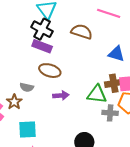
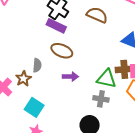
gray semicircle: (27, 87) -> (37, 65), turned -104
gray cross: (110, 113) -> (101, 99), moved
cyan square: (27, 129) -> (34, 107), turned 30

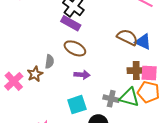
brown semicircle: (97, 15) -> (127, 37), moved
green triangle: (106, 79) -> (129, 97), moved
cyan square: (34, 107) -> (77, 105), moved, turned 36

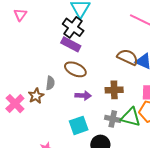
brown cross: (136, 71) -> (114, 90), moved

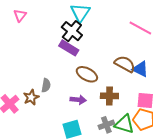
brown ellipse: (75, 69) -> (87, 74), moved
gray cross: (113, 119) -> (106, 125), turned -35

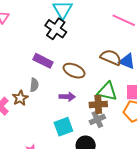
purple rectangle: (69, 48) -> (43, 61), moved
brown cross: (109, 96) -> (98, 104), moved
green triangle: (124, 124) -> (107, 91), moved

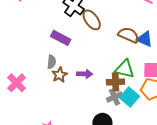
brown ellipse: (74, 71) -> (92, 20), moved, turned 30
brown star: (20, 98) -> (60, 75), moved
cyan square: (63, 127) -> (130, 97), moved, turned -30

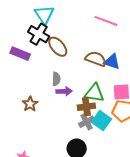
purple rectangle: (61, 38) -> (20, 54), moved
gray semicircle: (52, 62) -> (56, 79), moved
purple arrow: (85, 74) -> (64, 91), moved

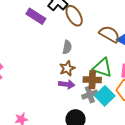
purple arrow: (64, 91) -> (67, 84), moved
brown star: (30, 104) -> (67, 68), moved

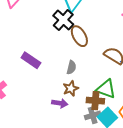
purple rectangle: (36, 16) -> (31, 60), moved
purple arrow: (67, 84) -> (60, 103), moved

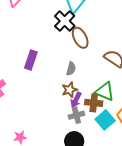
purple rectangle: (31, 60) -> (31, 60), turned 72
purple arrow: (60, 103) -> (76, 100), moved, turned 105
gray cross: (93, 115) -> (76, 115), moved

